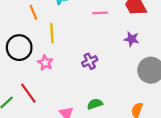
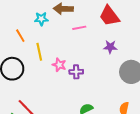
purple cross: (90, 61) -> (76, 72), turned 32
pink star: (45, 63) -> (59, 65), moved

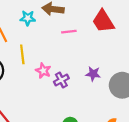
purple star: (110, 47) -> (93, 74), moved
purple cross: (76, 72) -> (61, 80), turned -32

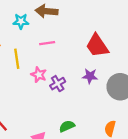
red trapezoid: (103, 21) -> (97, 46), moved
pink line: (69, 32) -> (47, 43), moved

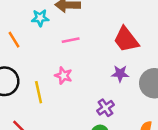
yellow line: (17, 59) -> (39, 92), moved
purple cross: (58, 84) -> (105, 108), moved

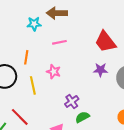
orange line: (14, 40) -> (26, 57), moved, turned 40
purple cross: (105, 108) -> (72, 102), moved

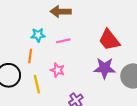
cyan star: (34, 24) -> (38, 35), moved
purple star: (100, 70) -> (105, 68), size x1.5

